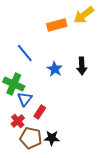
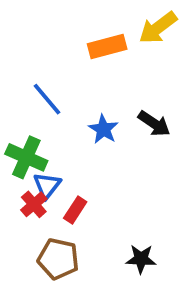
black arrow: (82, 66) -> (154, 124), turned -54
red cross: (18, 121) -> (34, 204), moved
black star: (52, 138) -> (141, 259), moved

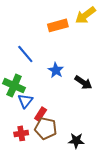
black arrow: (154, 124) -> (83, 83), moved
red cross: (34, 204) -> (21, 133), moved, turned 32
brown pentagon: (58, 259) -> (46, 128), moved

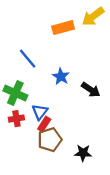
blue triangle: (25, 101) -> (40, 112), moved
brown pentagon: (46, 128) -> (50, 140), turned -30
red cross: (21, 133) -> (16, 119), moved

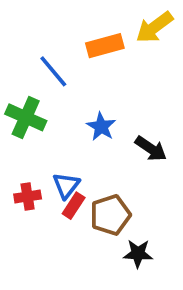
blue line: (28, 59) -> (53, 71), moved
green cross: (15, 93) -> (26, 117), moved
brown pentagon: (50, 140) -> (110, 215), moved

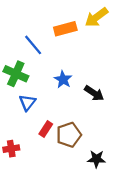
blue triangle: (66, 185) -> (27, 103), moved
red cross: (28, 196) -> (11, 149), moved
black star: (138, 254) -> (96, 159), moved

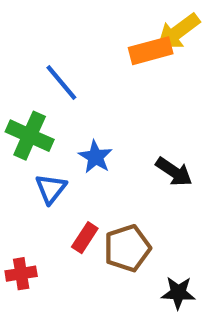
orange rectangle: (65, 29) -> (151, 51), moved
blue star: (63, 79) -> (95, 157), moved

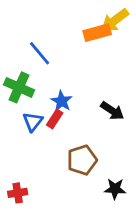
red rectangle: (85, 238) -> (55, 119), moved
red cross: (21, 274) -> (18, 193), moved

